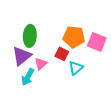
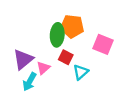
green ellipse: (30, 36) -> (57, 35), moved
orange pentagon: (74, 37) -> (72, 26), moved

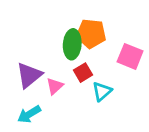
red square: (66, 57) -> (83, 73), turned 32
cyan arrow: (29, 82) -> (29, 114), moved, turned 30

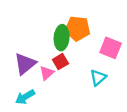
red square: (83, 73) -> (60, 62), moved
cyan triangle: (102, 91) -> (98, 78), moved

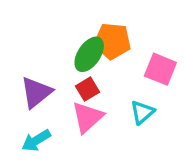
green ellipse: (62, 38) -> (89, 54), turned 30
pink triangle: (47, 73) -> (88, 117), moved, size x1.5

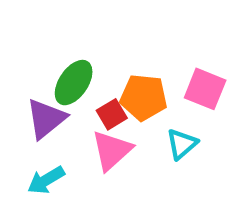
orange pentagon: (112, 41) -> (144, 97), moved
green ellipse: (89, 54) -> (74, 83), moved

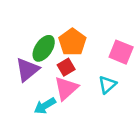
orange pentagon: (144, 97) -> (72, 42), moved, turned 30
cyan arrow: (46, 180) -> (45, 106), moved

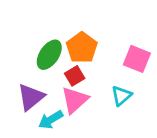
purple triangle: (27, 70) -> (31, 97), moved

